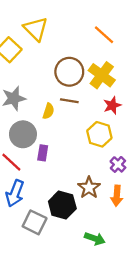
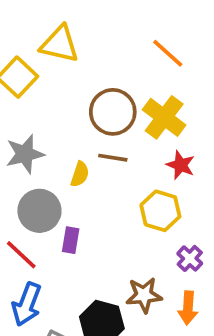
yellow triangle: (36, 29) -> (60, 44), turned -32
red star: (112, 105) -> (181, 165), turned -30
brown star: (89, 188) -> (144, 295), turned 30

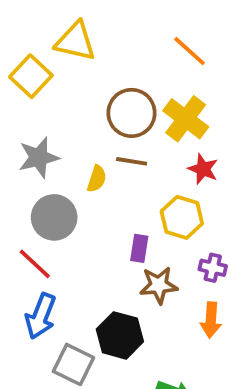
purple rectangle: (71, 240) -> (139, 248), moved
purple cross: (190, 258) -> (213, 268), turned -30
brown star: (144, 295) -> (159, 285), moved

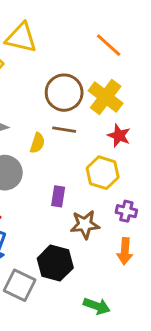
purple rectangle: (139, 248) -> (58, 196), moved

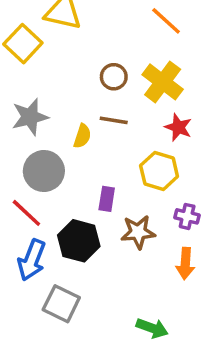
brown circle: (64, 93) -> (114, 77), size x0.6
black hexagon: (55, 263) -> (79, 241), moved

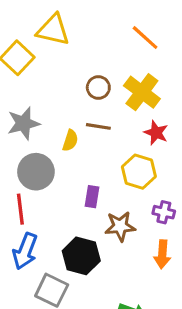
red line: (26, 213) -> (20, 209), turned 40
black hexagon: (79, 241) -> (81, 256), moved

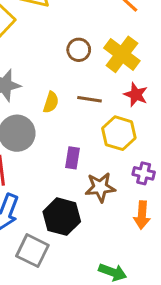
brown line: (98, 126) -> (90, 99), moved

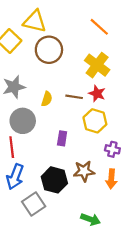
brown circle: (79, 50) -> (49, 50), moved, size x1.6
red star: (136, 95) -> (97, 94), moved
brown star: (100, 187) -> (84, 171), moved
gray square: (32, 251) -> (34, 204), turned 30

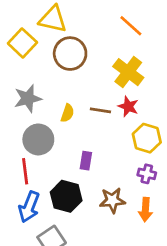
yellow hexagon: (95, 121) -> (147, 138), moved
black hexagon: (54, 180) -> (66, 196), moved

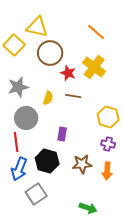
red star: (128, 106) -> (68, 73), moved

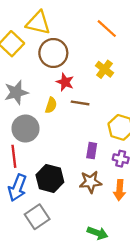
yellow cross: (94, 67) -> (104, 69), size x0.7
red star: (68, 73) -> (65, 82), moved
purple rectangle: (62, 134) -> (92, 151), moved

